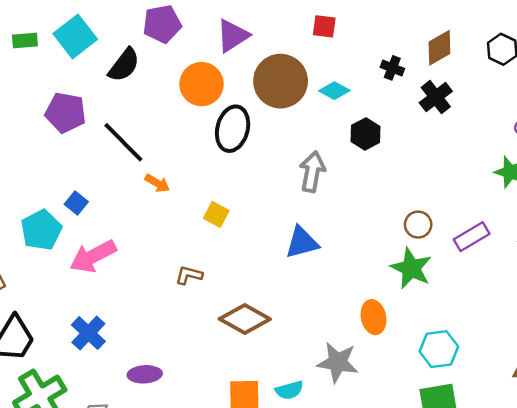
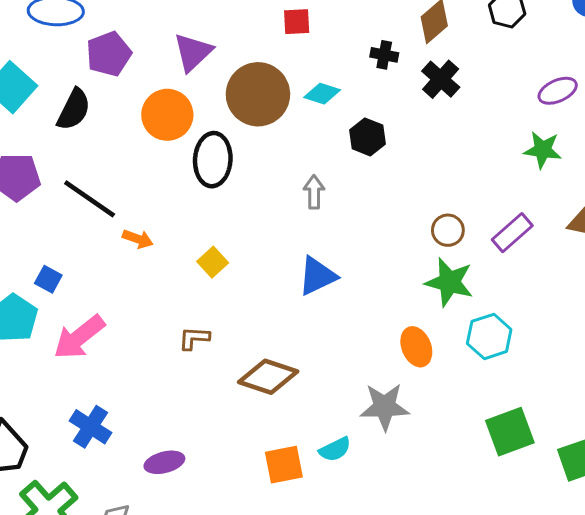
gray arrow: (312, 172) -> (314, 192), size x0.7
yellow square: (216, 214) -> (213, 262), turned 30
cyan hexagon: (439, 349) -> (489, 336), moved

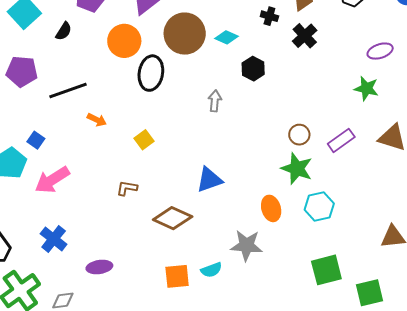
black semicircle: (74, 109) -> (64, 31), size x0.7
black line: (90, 199) -> (68, 90), turned -60
blue triangle: (317, 276) -> (209, 180), moved

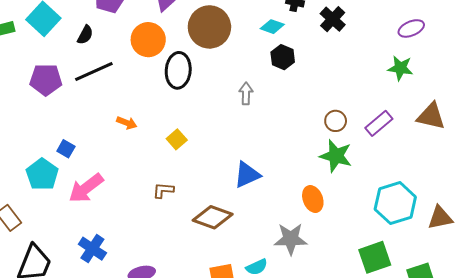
cyan diamond: (227, 37) -> (272, 27), moved
black line: (68, 90) -> (94, 72), moved
cyan hexagon: (319, 207) -> (395, 203), moved, size x1.4

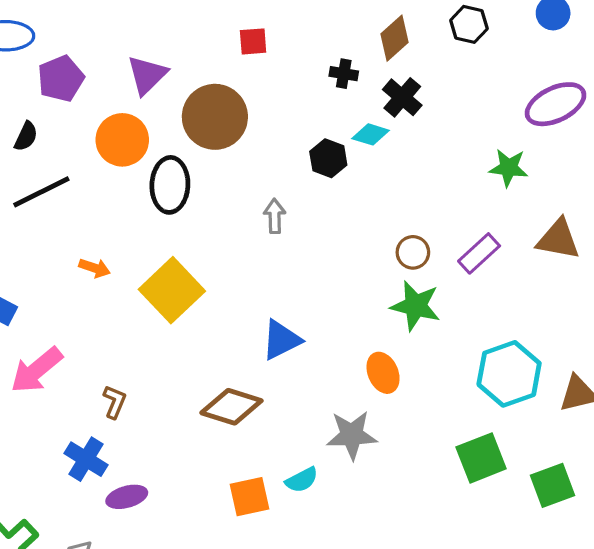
cyan diamond: (272, 27) -> (371, 134), moved
purple ellipse: (411, 28) -> (556, 104), moved, size x1.5
yellow square: (177, 139) -> (172, 290), size x2.0
brown L-shape: (163, 190) -> (115, 402), moved, turned 110
blue cross: (92, 249) -> (86, 459), moved

